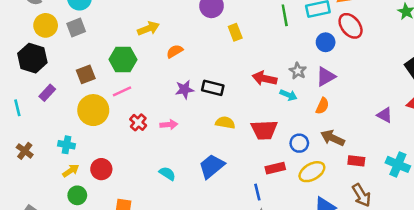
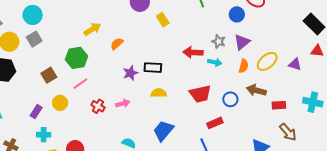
purple rectangle: (47, 93) -> (36, 112), moved
yellow circle: (93, 110) -> (60, 103), size x0.6
yellow semicircle: (225, 123) -> (159, 93), moved
yellow ellipse: (312, 172) -> (267, 61), moved

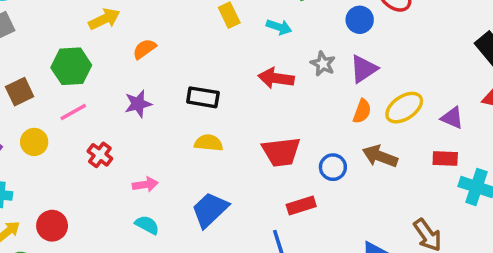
cyan arrow: (215, 62) -> (279, 27), moved
purple star: (130, 73) -> (138, 104), moved
pink arrow: (123, 103) -> (145, 184), moved
red rectangle: (279, 105) -> (445, 159), moved

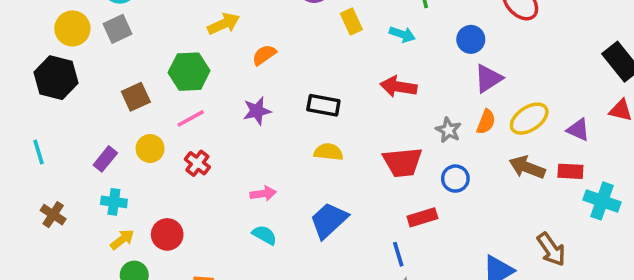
blue circle: (360, 20) -> (471, 39), moved
gray star: (323, 64) -> (448, 130), moved
red cross: (100, 155) -> (197, 163), moved
brown arrow: (380, 156) -> (527, 167), moved

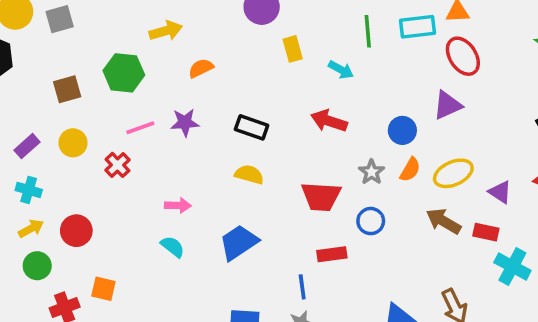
blue circle: (471, 39) -> (402, 130), moved
purple triangle: (488, 78) -> (447, 105), moved
pink line: (191, 118) -> (140, 128), moved

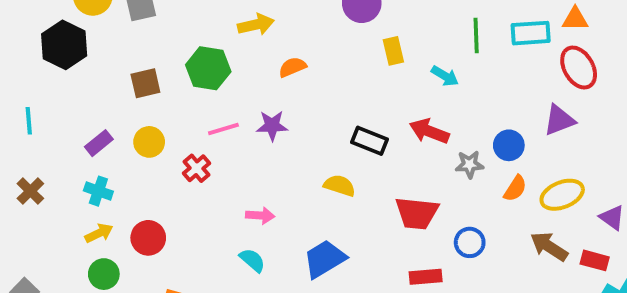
black rectangle: (252, 127) -> (369, 141), moved
gray star: (372, 172) -> (469, 164), moved, turned 30

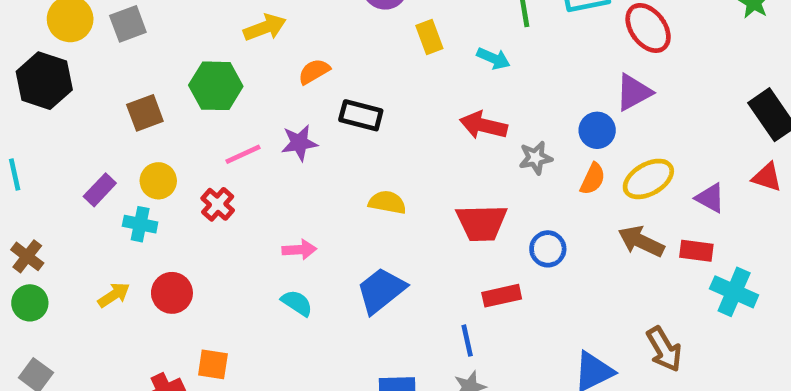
black rectangle: (369, 141) -> (361, 115), moved
blue circle: (509, 145) -> (597, 130), moved
cyan cross: (98, 191) -> (140, 224), moved
green circle: (104, 274) -> (30, 303), moved

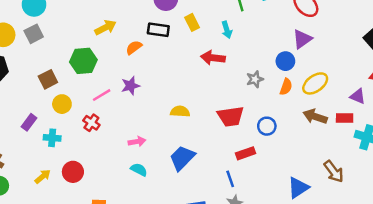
cyan arrow: (493, 58) -> (227, 30), turned 56
black rectangle: (361, 115) -> (158, 30), moved
red arrow: (484, 125) -> (213, 58), moved
yellow circle: (158, 181) -> (62, 104), moved
purple triangle: (710, 198) -> (358, 96), moved

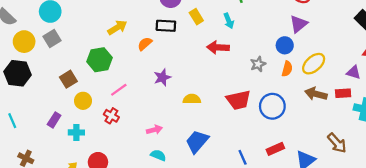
purple star: (130, 86) -> (162, 77), moved
blue circle: (267, 126) -> (272, 106), size x1.5
red rectangle: (245, 153) -> (275, 149), moved

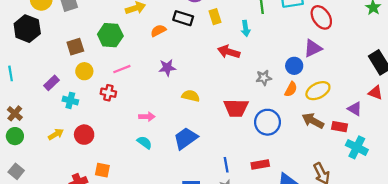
red cross: (111, 116) -> (108, 93), turned -32

